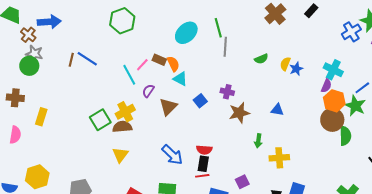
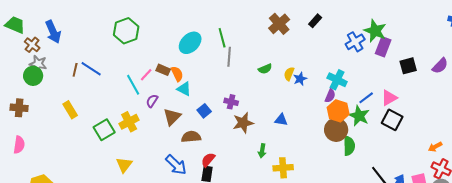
blue arrow: (49, 22) -> (53, 32), turned 70
yellow rectangle: (41, 117) -> (70, 110), moved, turned -48
brown semicircle: (122, 127) -> (191, 137), moved
red semicircle: (204, 150) -> (208, 160), turned 126

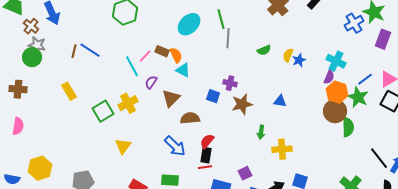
purple rectangle: (383, 47) -> (383, 39), moved
blue square: (204, 111) -> (213, 96), moved, turned -32

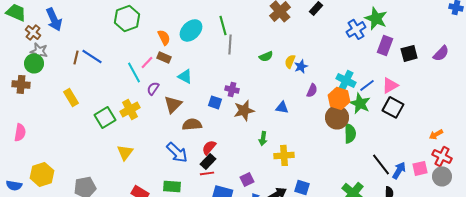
orange semicircle: (176, 55) -> (164, 37), moved
cyan cross: (336, 61) -> (346, 80), moved
purple semicircle: (329, 77) -> (312, 90), moved
brown cross: (18, 89) -> (21, 84), moved
black rectangle: (206, 155) -> (208, 161), turned 35

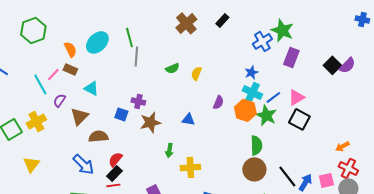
black square: (409, 53) -> (332, 65), moved, turned -30
blue star: (301, 66) -> (251, 72), moved
brown circle: (337, 117) -> (254, 169), moved

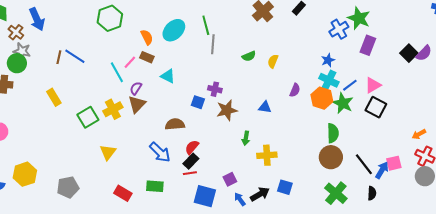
brown triangle: (79, 116) -> (137, 104), moved
pink square: (326, 180) -> (394, 163), moved

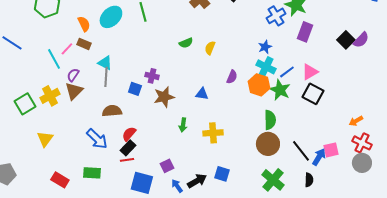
gray line: (213, 44) -> (106, 77), moved
yellow cross: (267, 155) -> (213, 133), moved

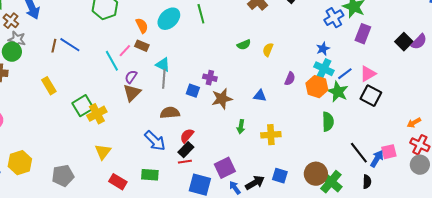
yellow cross: (50, 96) -> (97, 114), moved
yellow triangle: (45, 139) -> (103, 152), moved
brown circle: (268, 144) -> (316, 174), moved
purple square: (167, 166) -> (225, 168), size x1.5

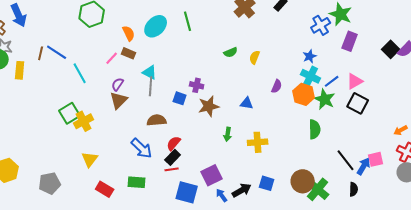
cyan line: (112, 61) -> (80, 73), moved
yellow rectangle: (49, 86) -> (20, 70), moved, turned 36

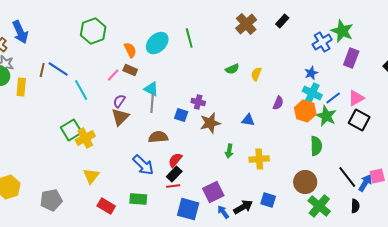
brown circle: (303, 181) -> (305, 182), moved

